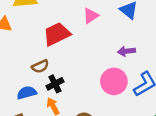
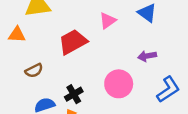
brown semicircle: (40, 66) -> (34, 71), moved
pink circle: (114, 81) -> (119, 84), moved

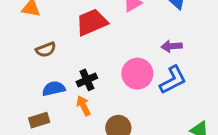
blue L-shape: (168, 89) -> (173, 80), moved

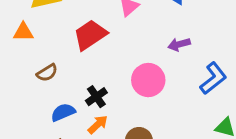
blue L-shape: (173, 80) -> (213, 78), moved
orange arrow: (83, 106) -> (98, 124), turned 84

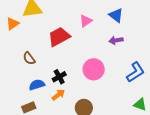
orange triangle: (23, 32) -> (13, 24), moved, turned -40
purple arrow: (179, 44) -> (116, 40), moved
brown semicircle: (47, 73) -> (29, 58), turned 80

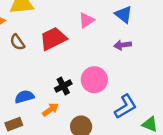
brown semicircle: (29, 58) -> (17, 42), moved
blue L-shape: (135, 72) -> (125, 107), moved
black cross: (59, 77) -> (63, 86), moved

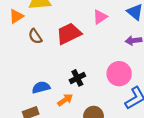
pink circle: (94, 80) -> (119, 74), moved

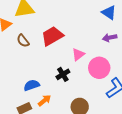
pink triangle: (100, 17) -> (78, 54), moved
orange arrow: (65, 100) -> (45, 100), moved

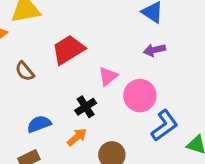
brown semicircle: (23, 41) -> (25, 71), moved
orange arrow: (45, 100) -> (77, 137), moved

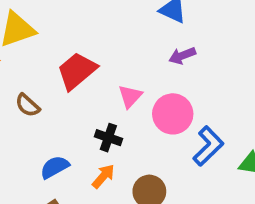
black cross: (86, 107) -> (108, 138), turned -30

